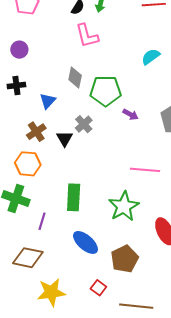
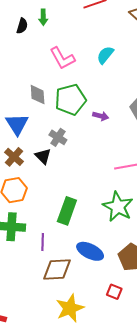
pink L-shape: (87, 36) -> (62, 58), moved
blue triangle: (48, 101) -> (17, 124), size x1.4
green rectangle: (74, 197) -> (67, 211), turned 32
brown diamond: (28, 258) -> (57, 269), moved

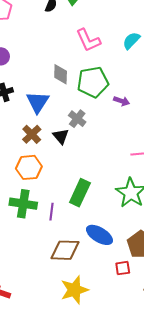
purple line: (43, 242) -> (52, 212), moved
red square: (114, 292) -> (123, 268), moved, turned -35

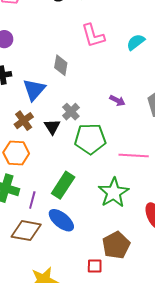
green pentagon: (93, 82) -> (90, 139), moved
blue ellipse: (99, 235) -> (61, 220), moved
brown diamond: (65, 250) -> (26, 231), moved

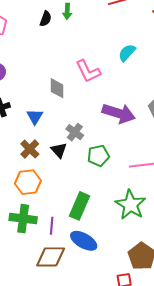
pink L-shape: (93, 36) -> (88, 71), moved
blue triangle: (34, 90) -> (35, 117), size x0.7
purple arrow: (117, 100) -> (119, 113), size x2.0
green pentagon: (90, 139) -> (98, 156), size x0.7

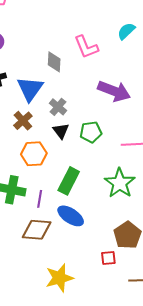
blue triangle: (35, 117) -> (30, 89), size x1.6
gray cross: (75, 132) -> (58, 107), moved
black triangle: (59, 150) -> (61, 131), moved
orange hexagon: (28, 182) -> (34, 154), moved

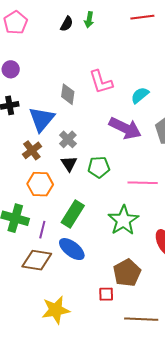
cyan semicircle: (126, 31) -> (140, 95), moved

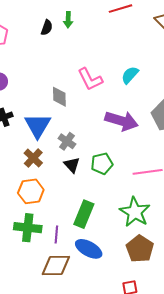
cyan semicircle: (140, 95) -> (130, 75), moved
orange hexagon: (40, 184) -> (31, 191), moved
brown pentagon: (127, 273) -> (140, 249), moved

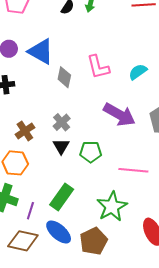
blue triangle: (38, 126) -> (41, 51), moved, turned -44
brown pentagon: (140, 249) -> (94, 241), moved

